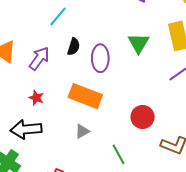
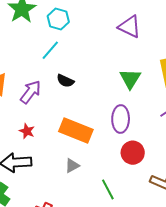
black semicircle: (74, 47) -> (65, 81), turned 96
purple ellipse: (100, 58) -> (121, 119), moved

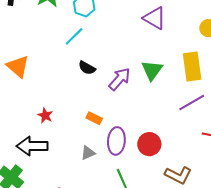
purple arrow: (31, 92) -> (120, 79), moved
purple ellipse: (121, 119) -> (116, 141), moved
orange rectangle: (76, 130) -> (94, 118), size x0.5

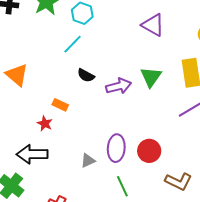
purple arrow: (120, 79) -> (119, 86), turned 35
orange rectangle: (94, 118) -> (60, 105), moved

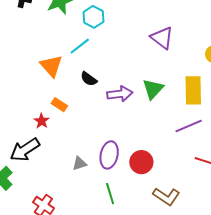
orange triangle: (17, 75) -> (51, 66), moved
black arrow: (32, 154) -> (25, 150), turned -40

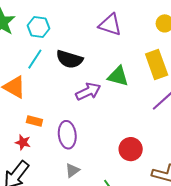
black semicircle: (89, 79) -> (69, 59), moved, size x1.5
green triangle: (153, 89) -> (118, 76), turned -40
purple ellipse: (109, 155) -> (67, 135), moved

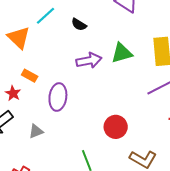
black semicircle: (69, 59) -> (79, 24), size x0.6
green triangle: (118, 76) -> (122, 53), turned -45
gray triangle: (72, 170) -> (36, 131), moved

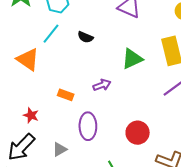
purple arrow: (89, 60) -> (102, 85), moved, size x0.7
orange rectangle: (30, 76) -> (66, 95), moved
purple ellipse: (58, 97) -> (88, 126), moved

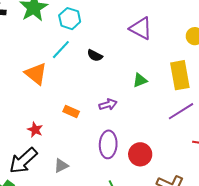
green triangle: (132, 59) -> (140, 80), size x0.7
purple ellipse: (88, 126) -> (108, 144), moved

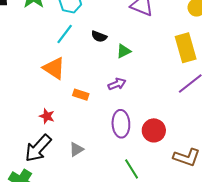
orange triangle: (36, 74) -> (54, 68), moved
green triangle: (140, 80) -> (124, 51), moved

